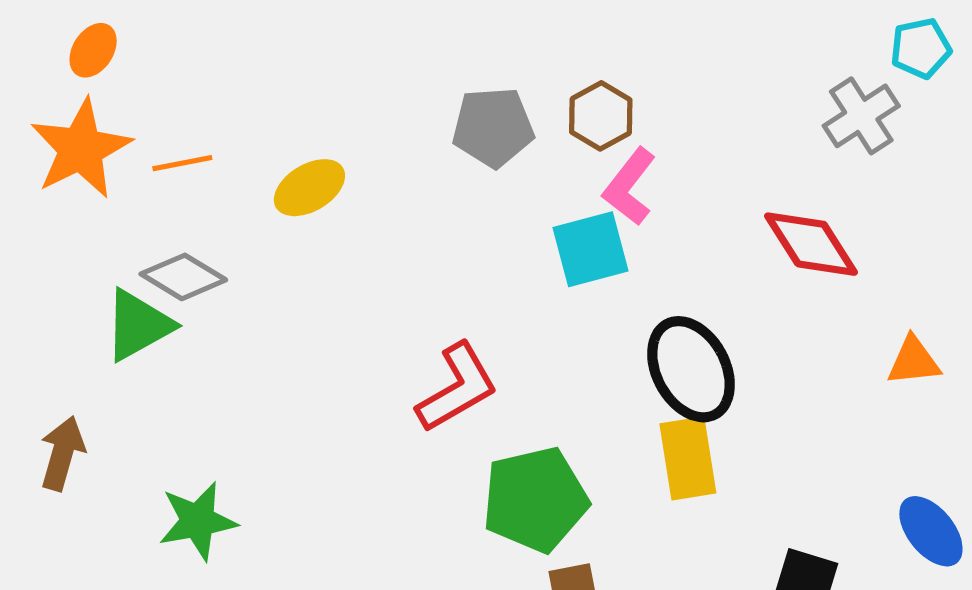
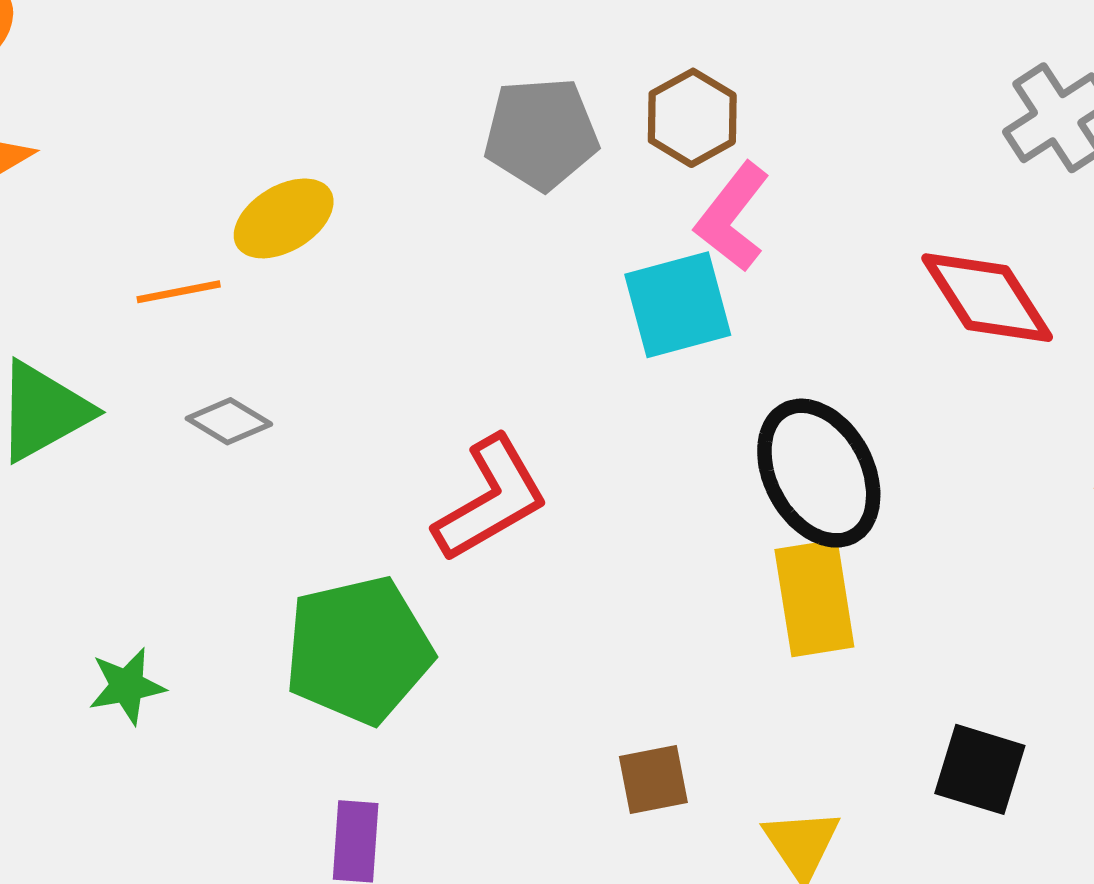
orange line: (182, 163) -> (179, 292), moved
gray diamond: (183, 277) -> (229, 421), moved, size x0.7
green pentagon: (535, 499) -> (358, 650), moved
green star: (198, 521) -> (127, 686), size x0.7

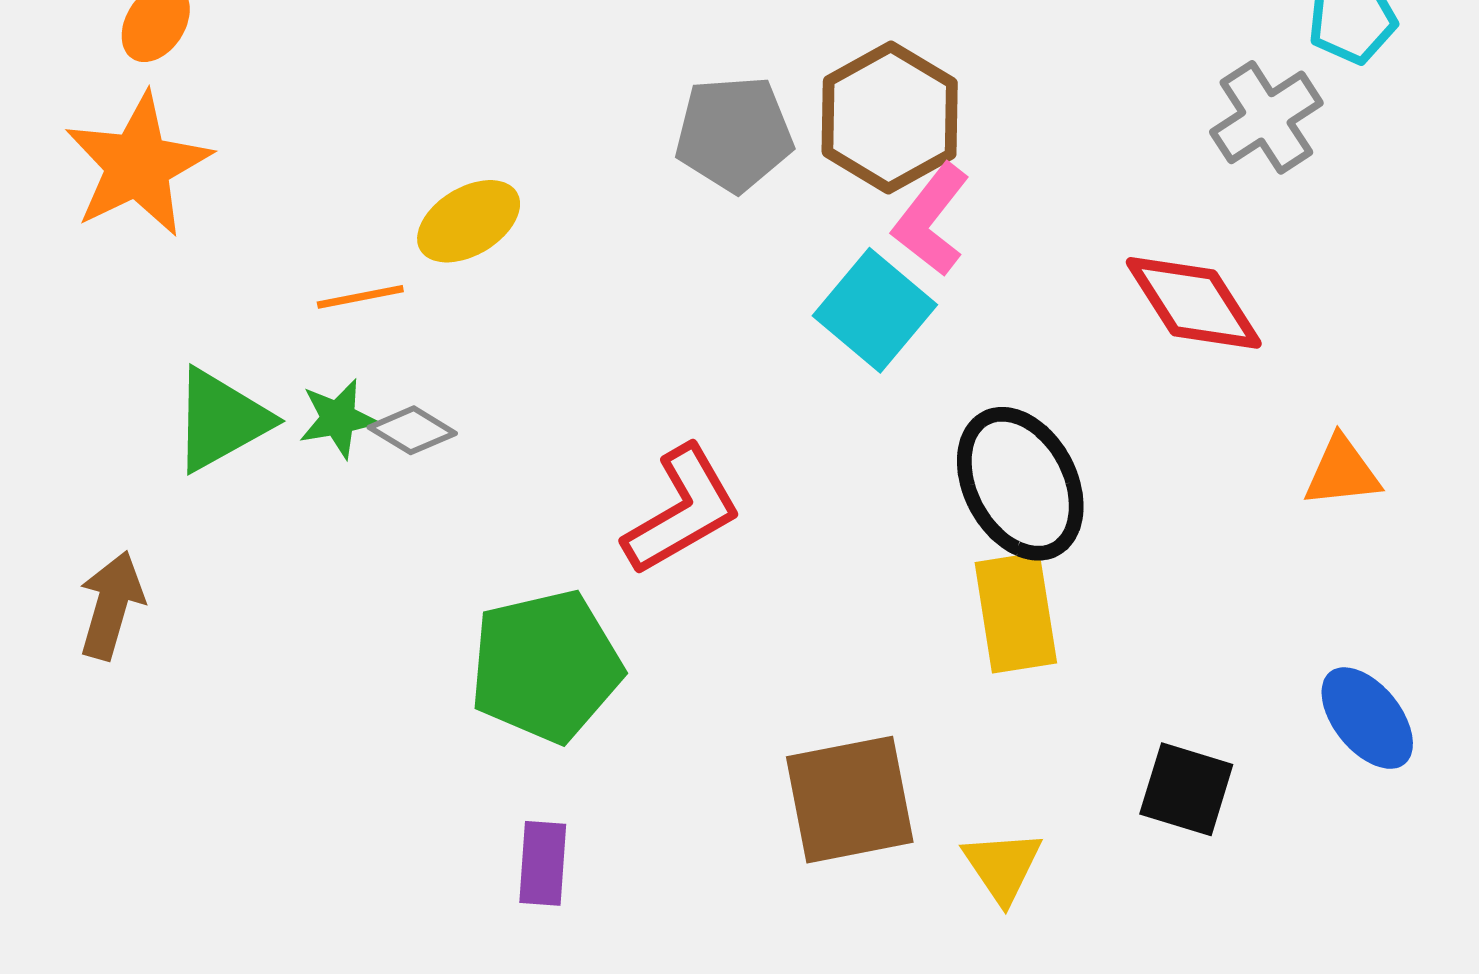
brown hexagon: (692, 118) -> (890, 117), size x1.5
cyan square: (678, 305) -> (875, 310), turned -35
green star: (127, 686) -> (338, 418), moved
brown square: (653, 780) -> (850, 800), size x1.8

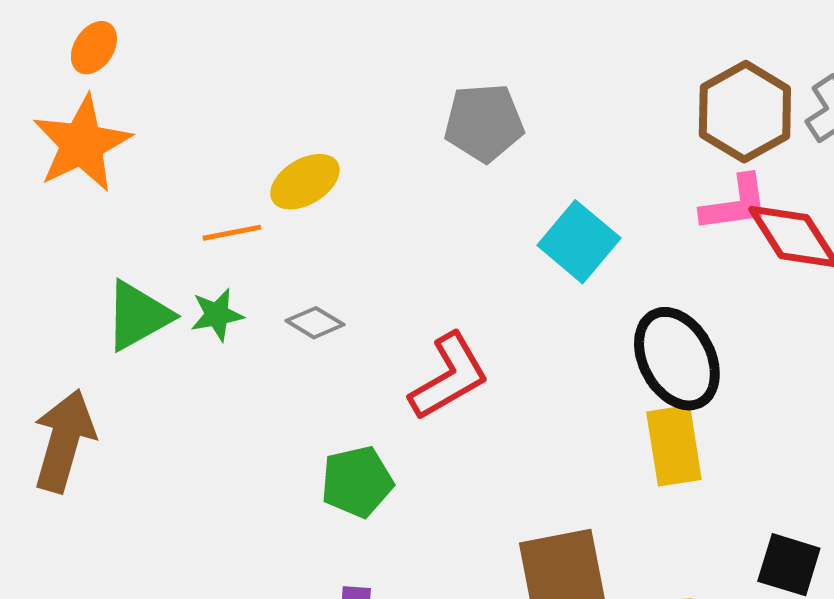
brown hexagon: (890, 117) -> (745, 112), moved
pink L-shape: (931, 220) -> (735, 204), moved, turned -136
gray diamond: (412, 430) -> (315, 323), moved
brown arrow: (111, 605) -> (64, 441), size x1.4
green pentagon: (546, 666) -> (357, 482), size x0.7

